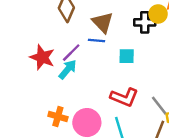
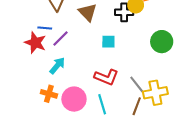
blue line: (97, 40) -> (45, 28), moved
cyan arrow: (68, 69) -> (57, 66), moved

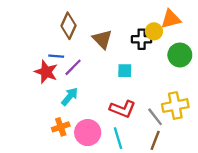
green circle: (162, 42) -> (180, 55), moved
yellow cross: (155, 93) -> (175, 106), moved
orange cross: (49, 94) -> (61, 127), turned -35

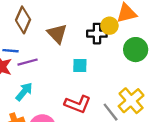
purple line: (73, 67) -> (28, 62), turned 30
yellow cross: (175, 106) -> (131, 101), turned -30

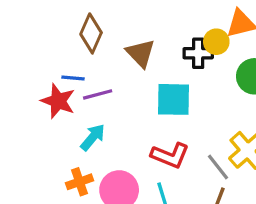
cyan square: (80, 65) -> (173, 99), size x1.6

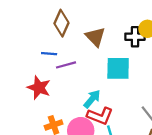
red star: (58, 101) -> (39, 88), moved
cyan arrow: (93, 137) -> (92, 99), moved
red L-shape: (170, 155) -> (100, 116), moved

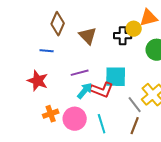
purple line: (66, 65) -> (80, 73), moved
cyan square: (118, 68) -> (116, 77), moved
red L-shape: (100, 116) -> (102, 90), moved

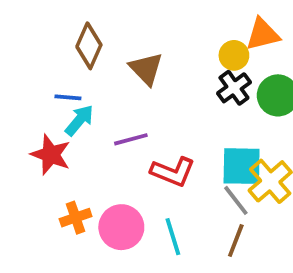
black cross: (123, 36) -> (234, 88), moved, turned -36
cyan square: (116, 77) -> (242, 166), moved
cyan arrow: (85, 91) -> (79, 120), moved

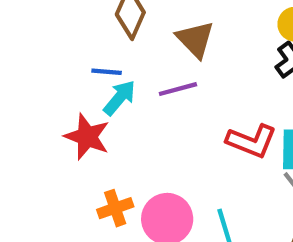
purple line: (131, 139) -> (178, 89), moved
red L-shape: (173, 172) -> (252, 141), moved

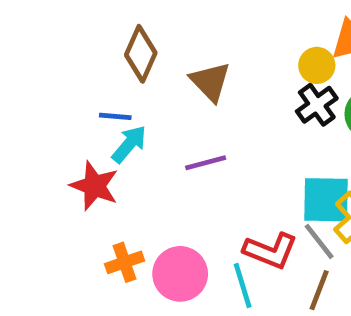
purple line: (178, 89) -> (206, 163), moved
red L-shape: (252, 141) -> (270, 251), moved

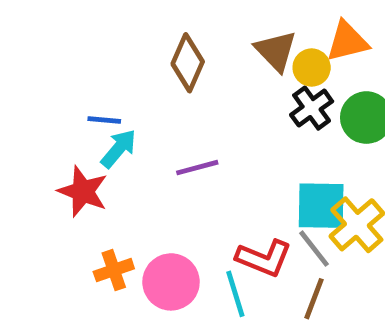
brown diamond: (141, 54) -> (188, 63), moved
brown triangle: (210, 82) -> (276, 51), moved

